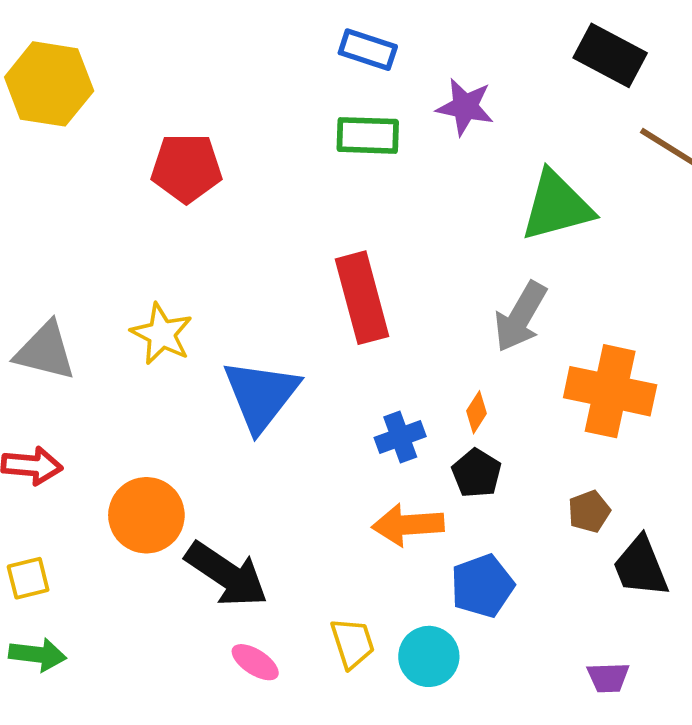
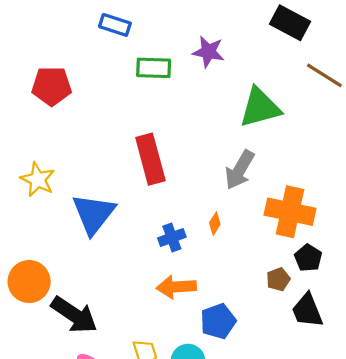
blue rectangle: (368, 50) -> (115, 25), moved
black pentagon: (477, 473) -> (308, 258), moved

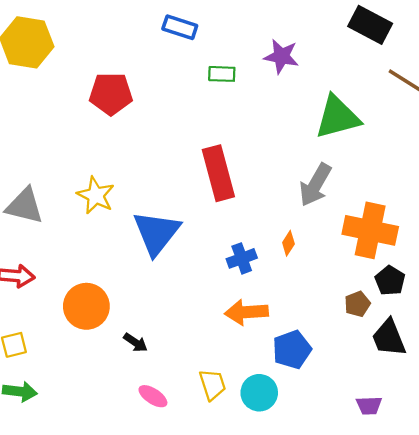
green rectangle: (154, 68) -> (222, 74), size x0.7
black arrow: (74, 315) -> (135, 343), size x0.5

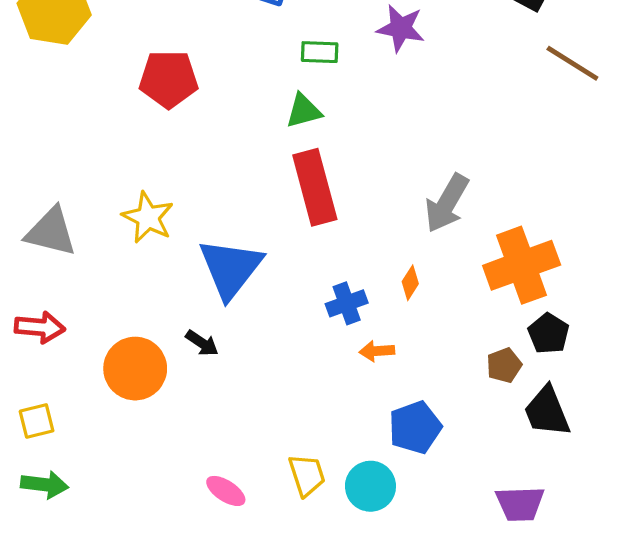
green triangle: (337, 117) -> (304, 111), moved, size x0.6
orange cross: (370, 230) -> (522, 265), turned -32
orange arrow: (246, 312) -> (377, 351), moved, size x0.6
black arrow: (135, 343) -> (202, 343), moved
purple trapezoid: (369, 406) -> (520, 504), size x1.4

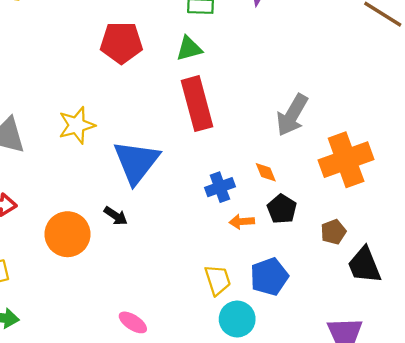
red pentagon: (169, 79) -> (121, 43), moved
yellow star: (148, 217) -> (77, 125), turned 30
orange diamond: (410, 283) -> (266, 172), turned -55
black pentagon: (549, 334) -> (282, 209), moved
yellow trapezoid: (307, 475) -> (218, 280), moved

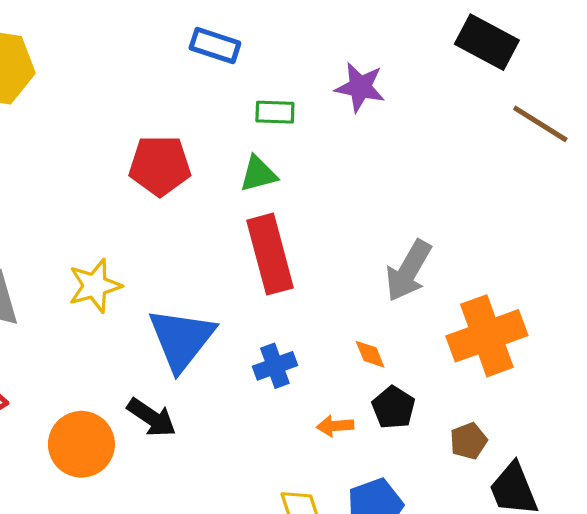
blue cross: (220, 187) -> (275, 366), moved
black arrow: (116, 216) -> (152, 418), size x1.4

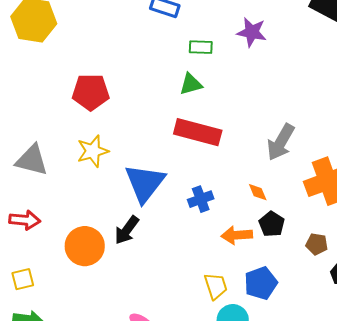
red pentagon: (160, 166) -> (91, 92), moved
red rectangle: (270, 254) -> (198, 132), turned -60
black arrow: (152, 418) -> (127, 230), turned 92
orange arrow: (335, 426) -> (237, 235), size x1.4
brown pentagon: (469, 441) -> (317, 244), turned 30

